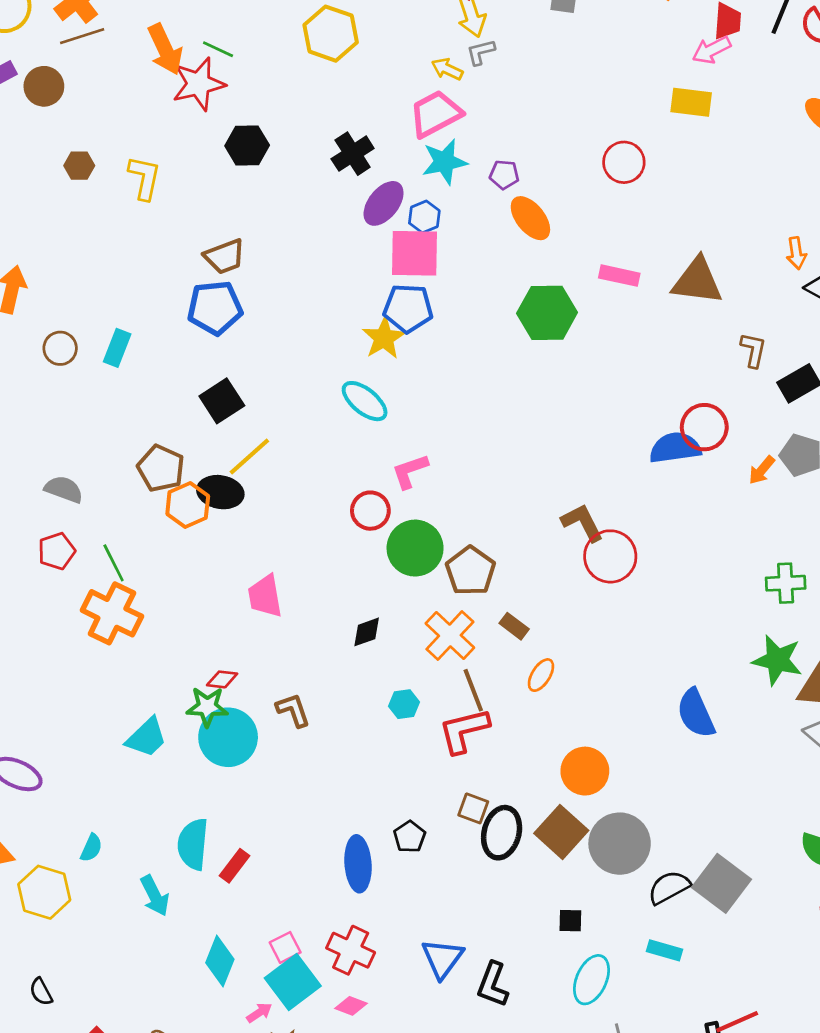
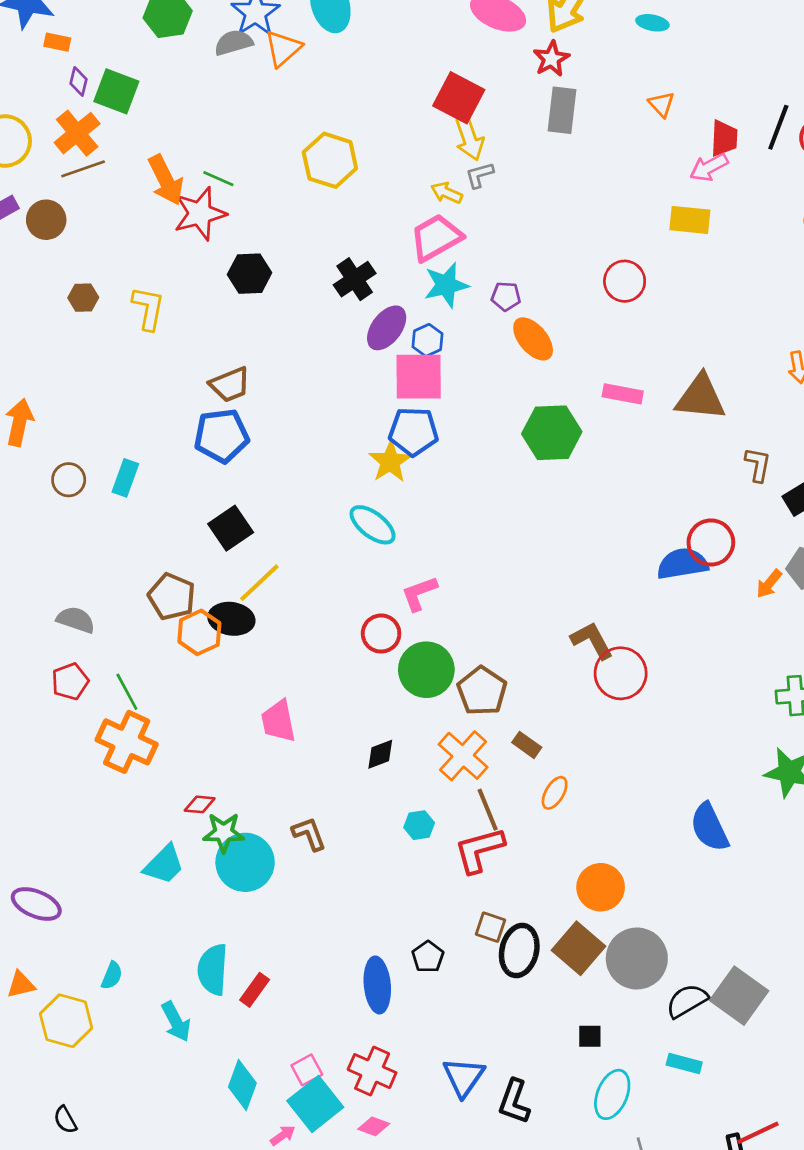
red diamond: (222, 679) -> (200, 804), moved

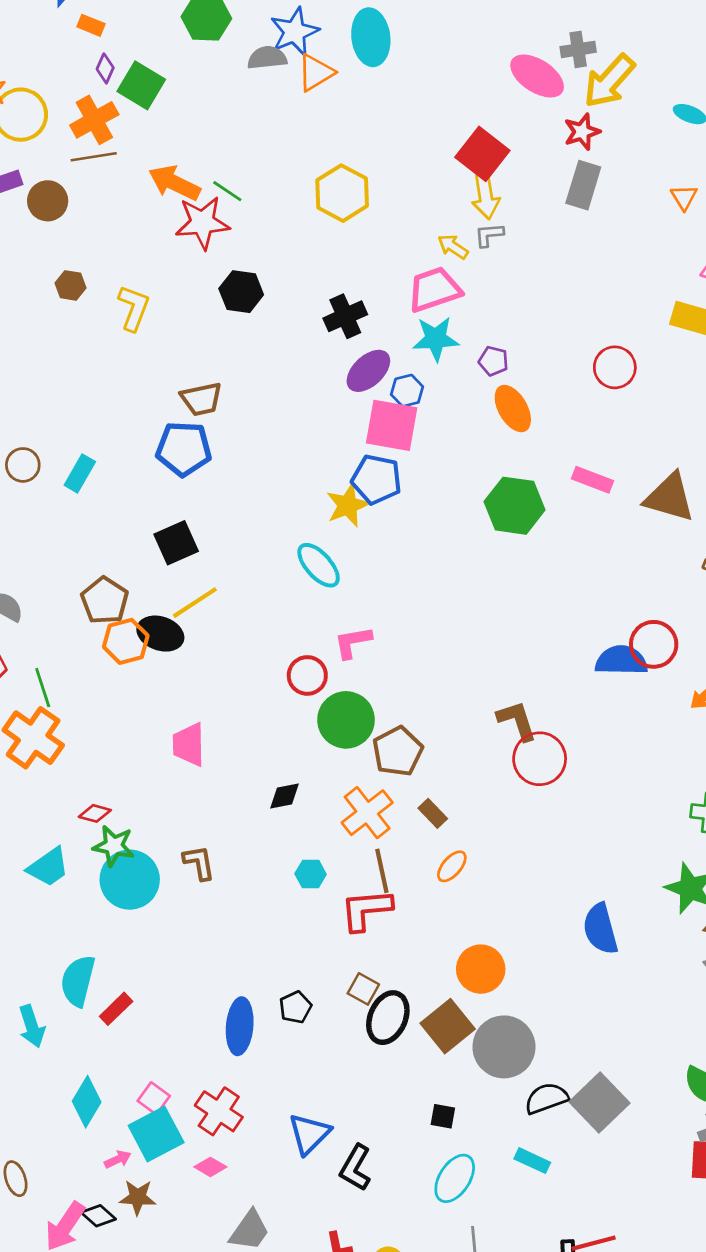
orange arrow: (166, 180) -> (174, 183), turned 132
pink square: (307, 1070) -> (154, 1098), turned -36

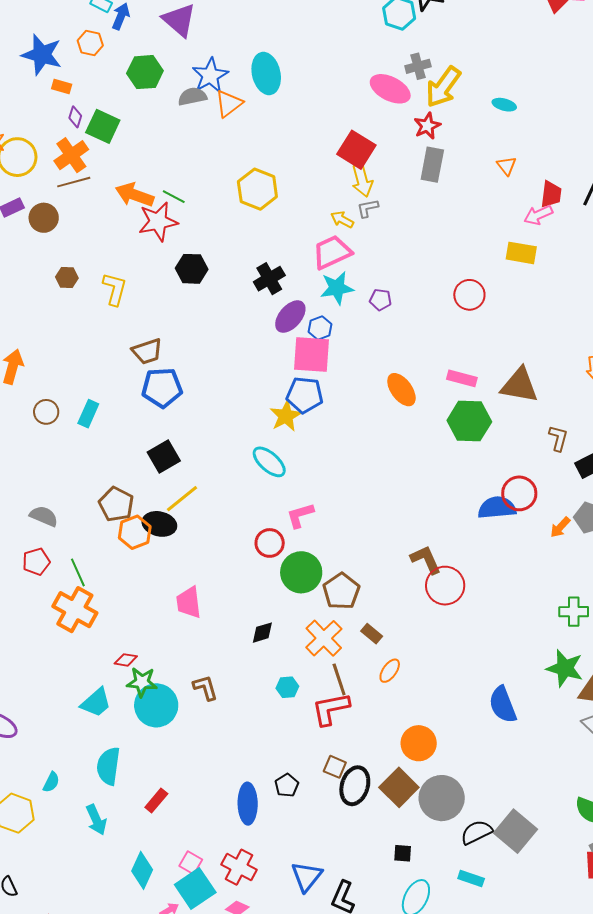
brown trapezoid: (201, 399) -> (147, 351), moved
orange ellipse: (513, 409) -> (401, 390), moved
green hexagon: (515, 506) -> (469, 421), moved
cyan semicircle: (78, 981) -> (108, 766), moved

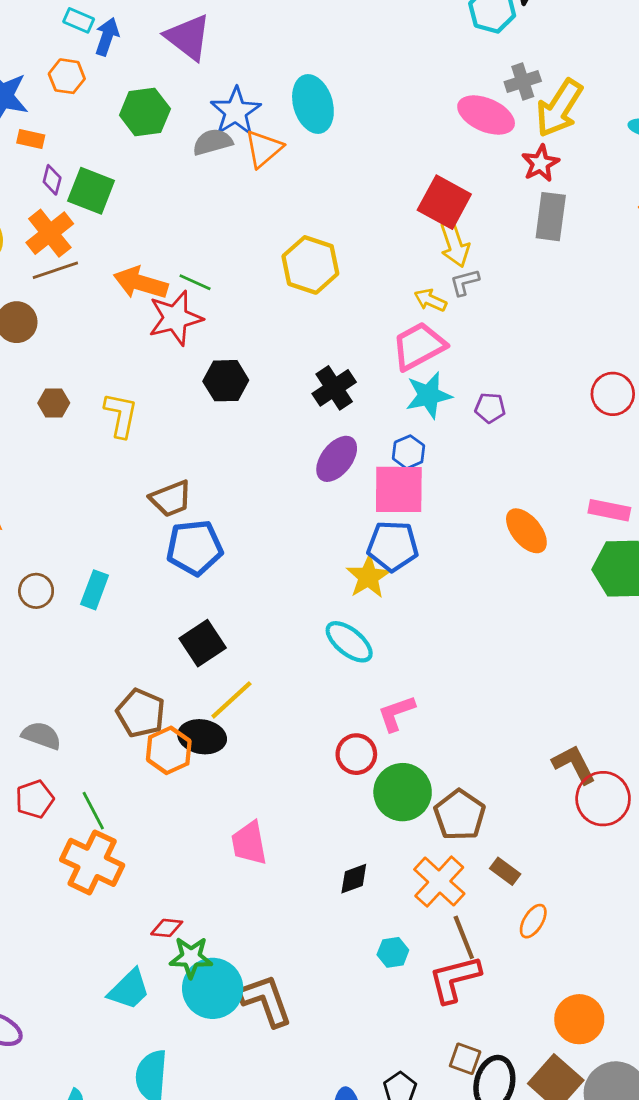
purple ellipse: (290, 317) -> (337, 459), moved
brown L-shape: (205, 688) -> (266, 1000), moved, size x1.5

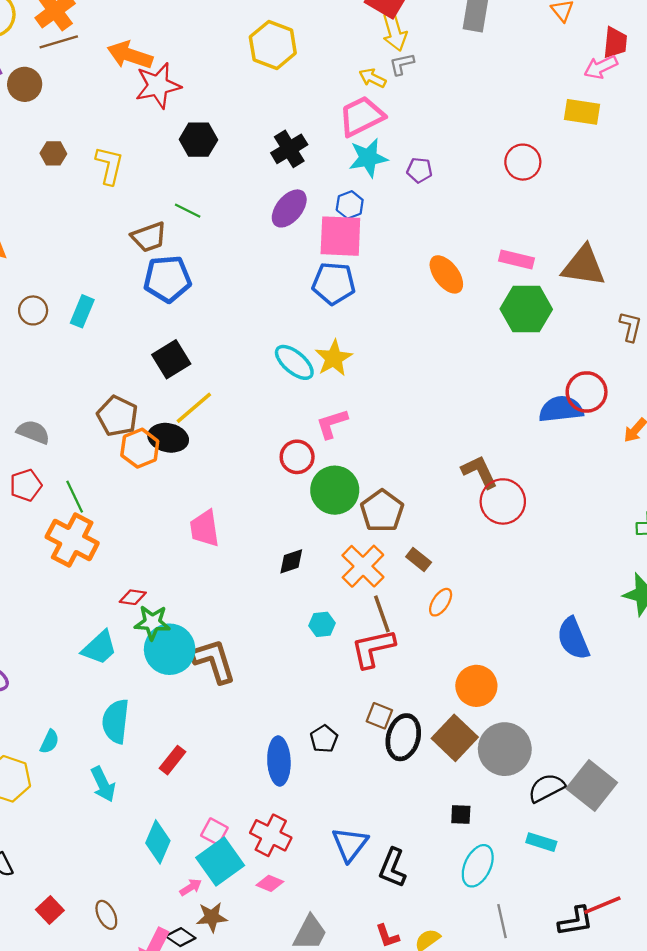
green line: (195, 282) -> (188, 211), moved
yellow star: (368, 577) -> (334, 358), moved

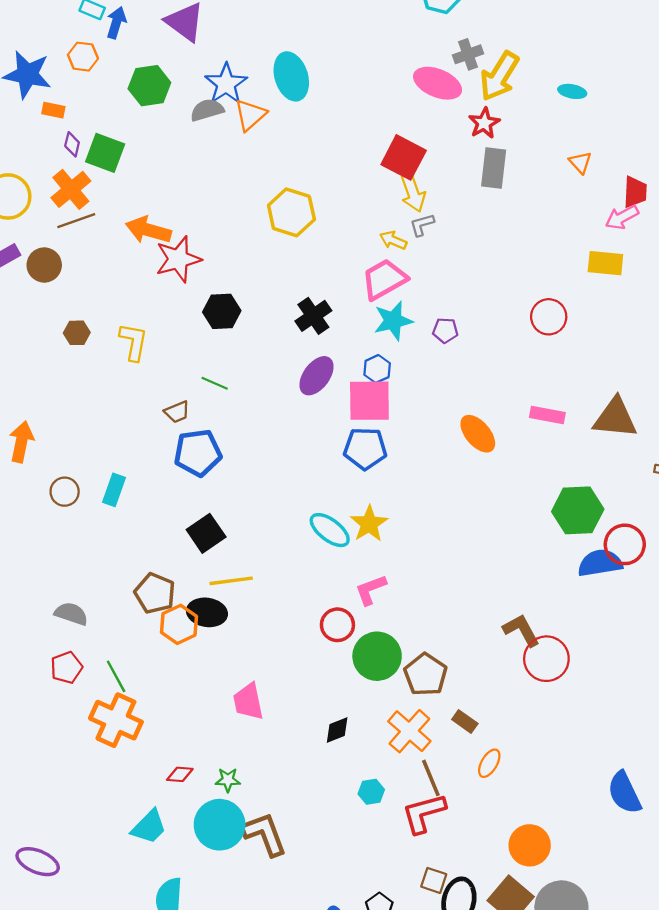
brown trapezoid: (149, 237) -> (177, 412), size x0.7
green hexagon: (526, 309) -> (578, 510), moved
yellow line: (194, 408) -> (231, 581), turned 36
green star: (152, 623) -> (228, 780), moved, size x0.7

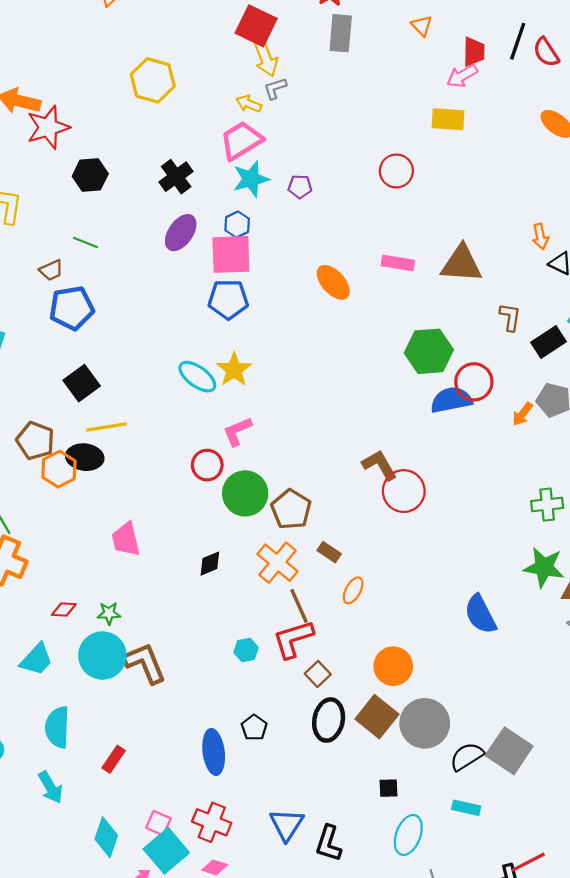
cyan hexagon: (371, 792) -> (246, 650), moved
brown square: (434, 880) -> (318, 674), moved, turned 30

